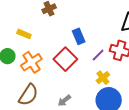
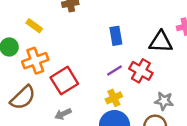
blue rectangle: (79, 36) -> (116, 36), moved
red square: (65, 59) -> (64, 81), moved

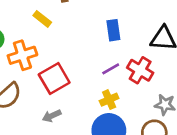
yellow rectangle: (34, 26) -> (42, 19), moved

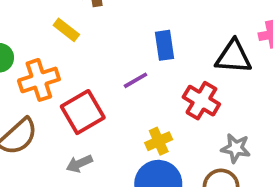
purple line: (111, 69) -> (135, 80), moved

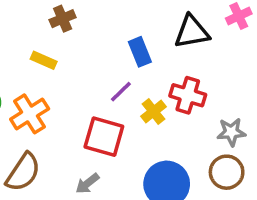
black triangle: (234, 57) -> (192, 32), moved
red square: (83, 112) -> (104, 137), moved, turned -30
yellow cross: (159, 141) -> (154, 112), moved

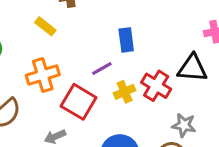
black triangle: (192, 32) -> (192, 68), moved
orange cross: (30, 114) -> (43, 75), moved

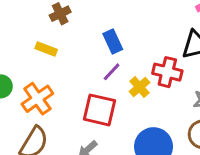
blue rectangle: (126, 40) -> (113, 42), moved
orange cross: (43, 75) -> (37, 99), moved

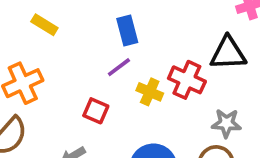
yellow cross: (140, 87) -> (150, 92), turned -36
red square: (99, 110) -> (96, 111), size x0.6

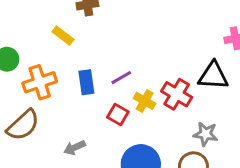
blue rectangle: (127, 30) -> (86, 82), moved
red square: (96, 111) -> (118, 114), moved

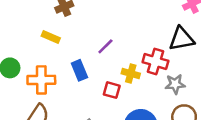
purple line: (121, 78) -> (105, 46), moved
orange cross: (40, 82) -> (41, 80), turned 32
gray star: (206, 134) -> (175, 84), moved

